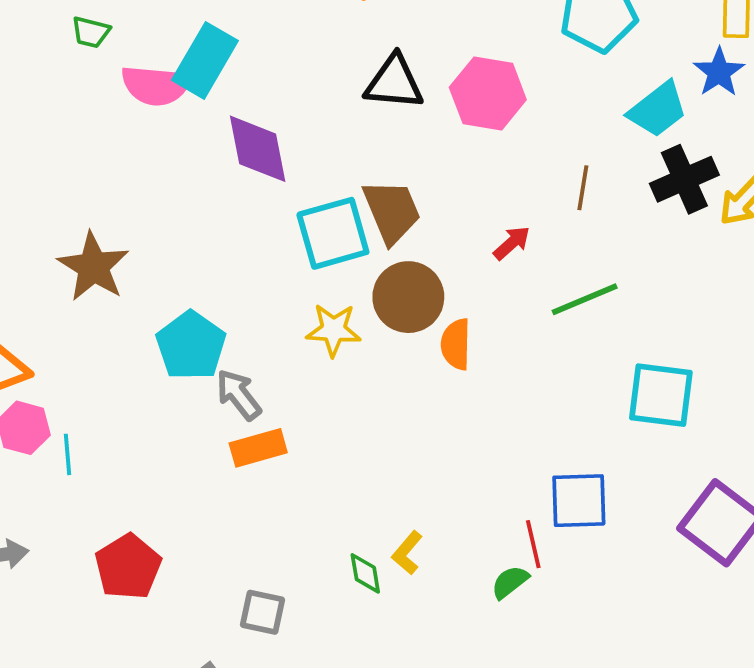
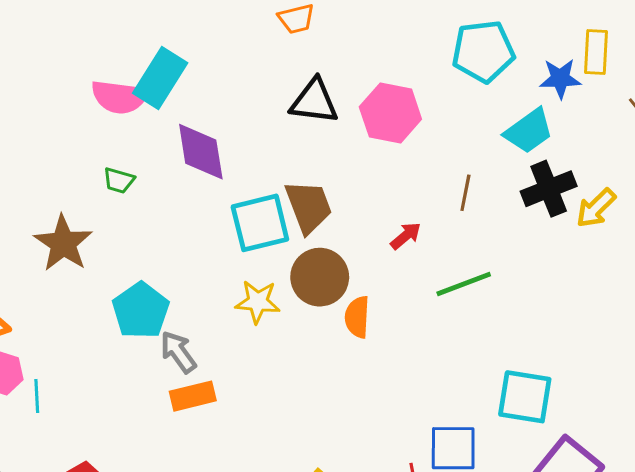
green trapezoid: (91, 32) -> (119, 180), moved
blue star: (719, 72) -> (560, 78), moved, turned 30
cyan square: (661, 395) -> (525, 397), moved

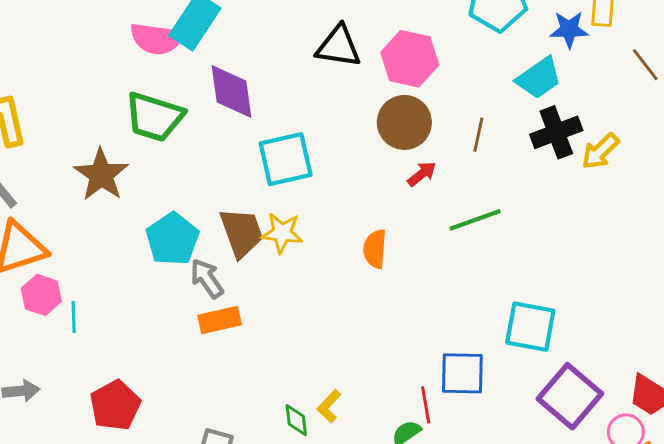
green trapezoid: (119, 180) -> (154, 117), size x2.0
brown trapezoid: (309, 207) -> (242, 233), moved
brown circle: (320, 277) -> (404, 122), moved

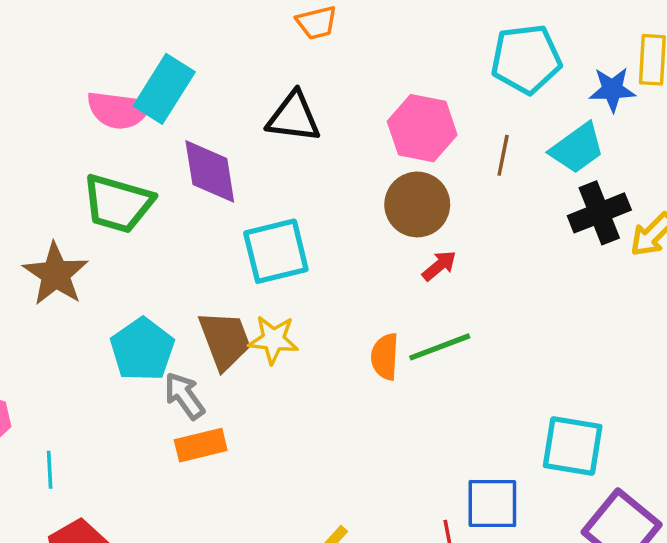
black triangle: (339, 46) -> (294, 117), moved
brown line: (478, 135) -> (503, 155), moved
green line: (475, 220) -> (440, 347), moved
cyan line: (74, 317) -> (50, 470), moved

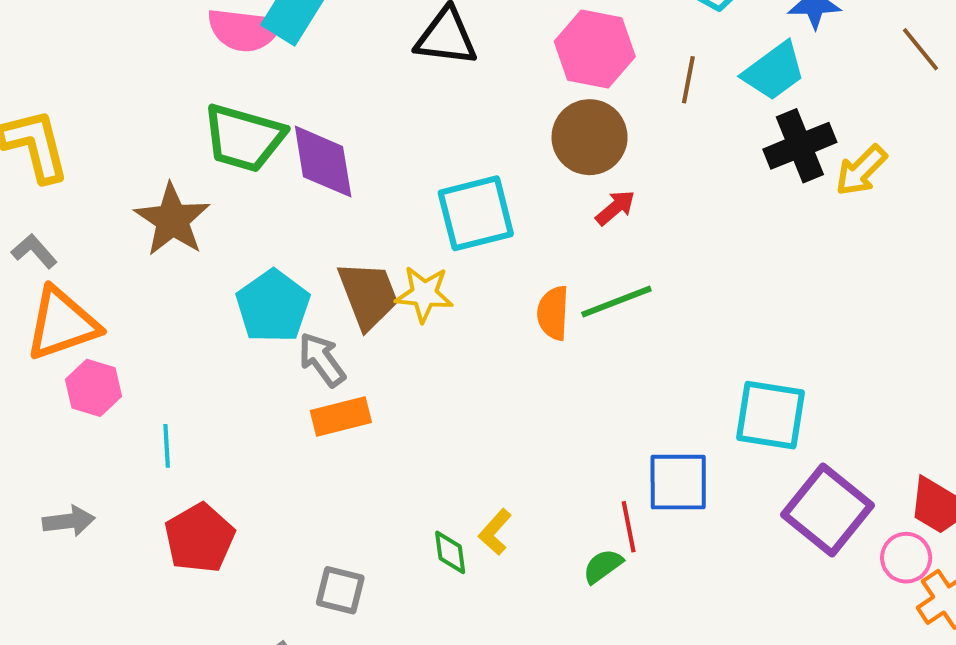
purple diamond: (210, 171) -> (323, 162), moved
cyan square: (276, 251) -> (476, 213), moved

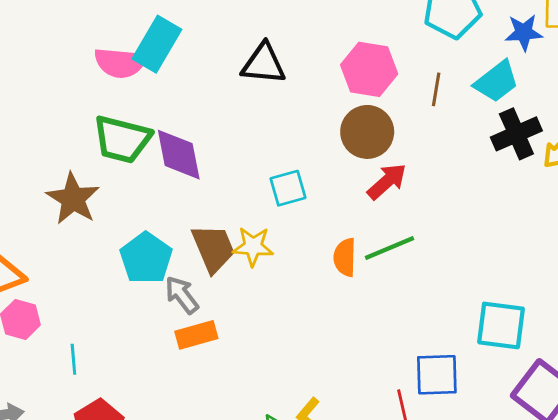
red arrow: (615, 208) -> (387, 181), size x1.4
cyan square: (476, 213) -> (288, 188), size x0.7

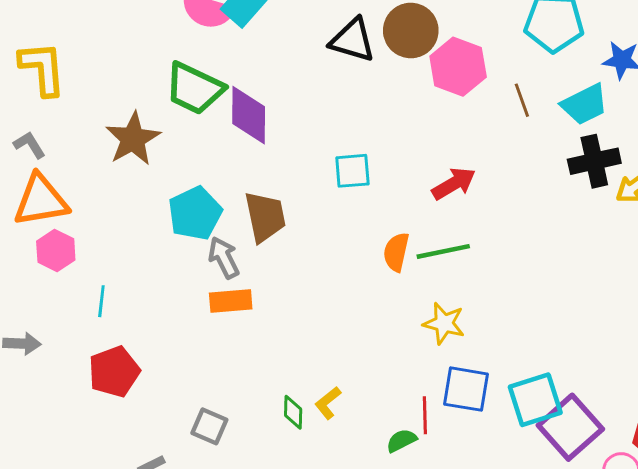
brown line: (436, 89) -> (522, 100), turned -40
brown circle: (367, 132) -> (411, 31), moved
yellow star: (253, 246) -> (444, 323), moved
cyan square: (501, 325) -> (535, 400), moved, turned -36

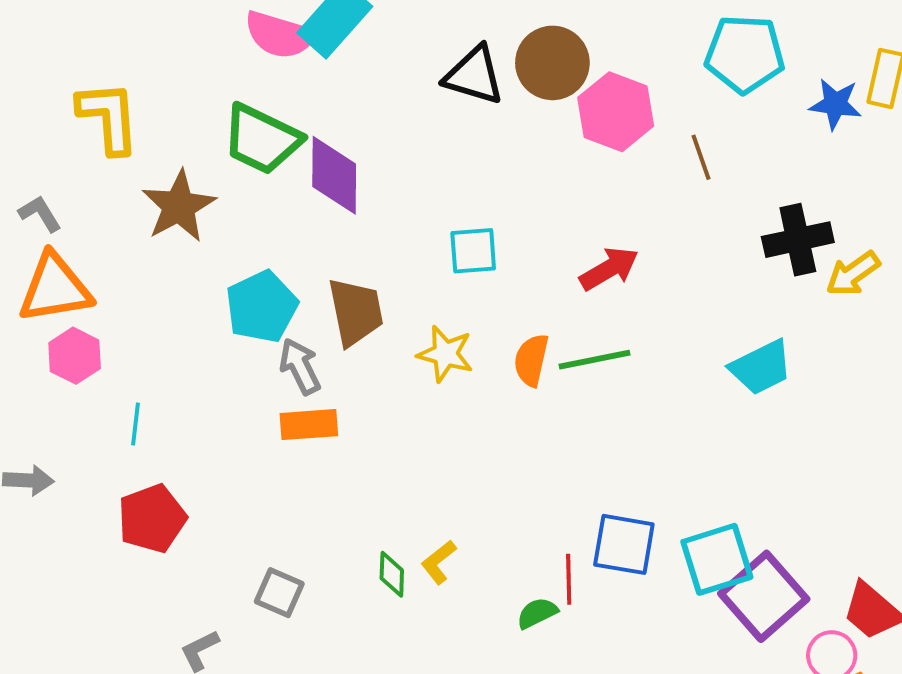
yellow L-shape: (42, 68) -> (108, 117), moved
cyan trapezoid: (585, 104) -> (761, 367), moved
yellow star: (444, 323) -> (445, 354), moved

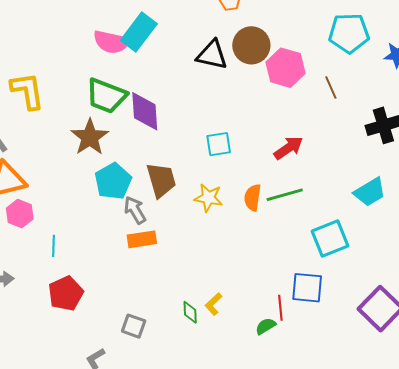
brown star: (179, 206) -> (90, 137), moved
cyan square: (717, 559) -> (330, 239), moved

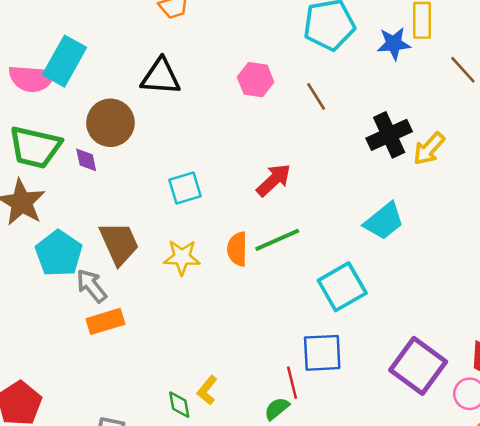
brown circle: (251, 45) -> (110, 123), moved
pink hexagon: (286, 68) -> (256, 80), size x0.7
purple diamond: (145, 111) -> (86, 160), size x0.5

